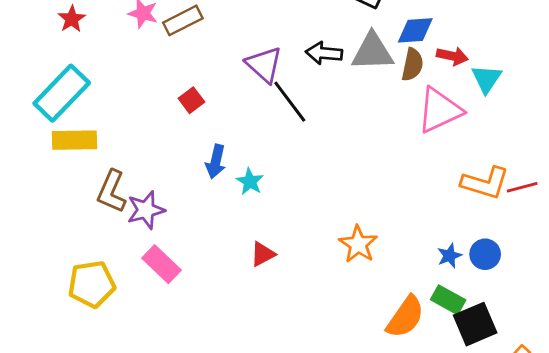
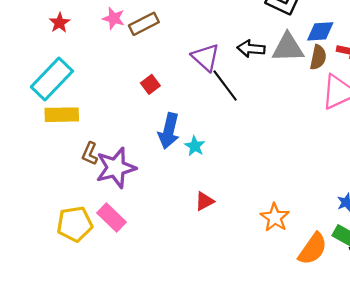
blue arrow: (216, 162) -> (169, 131), size x1.4
brown L-shape: (112, 191) -> (90, 154), size x0.7
purple star: (146, 210) -> (116, 168), size x1.4
orange star: (358, 244) -> (275, 217), moved
pink rectangle: (161, 264) -> (111, 217), moved

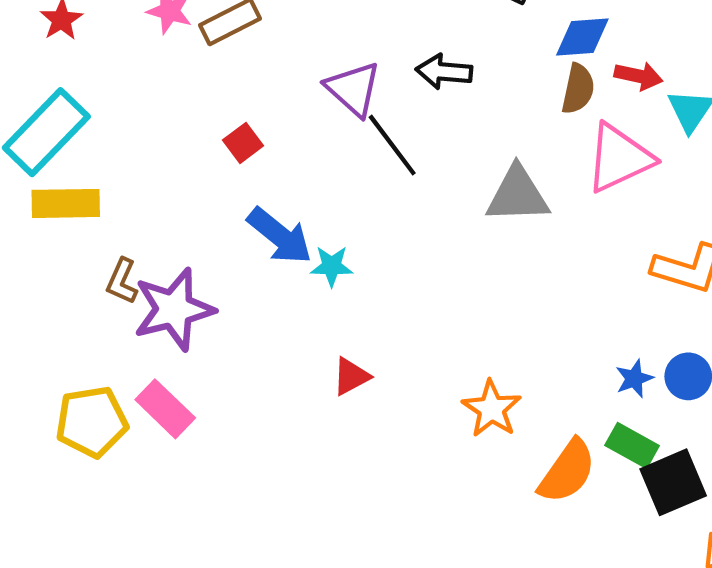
gray triangle: (288, 48) -> (518, 195), moved
blue arrow: (169, 131) -> (280, 236), turned -64
cyan star: (195, 146) -> (332, 266), turned -30

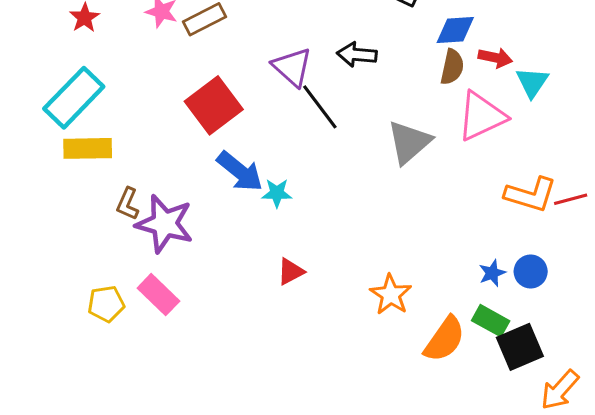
red square: (243, 143) -> (214, 105), size x2.0
gray triangle: (518, 195) -> (409, 142), turned -39
purple star: (174, 309) -> (165, 224), turned 30
yellow pentagon: (92, 422) -> (106, 304), size x0.7

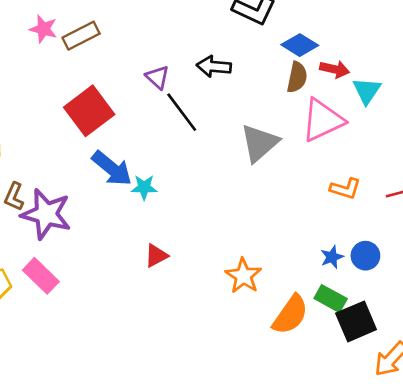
blue diamond: (455, 30) -> (300, 45), turned 36
purple triangle: (292, 67) -> (158, 77), size x0.7
orange L-shape: (531, 195) -> (345, 189), moved, size x0.7

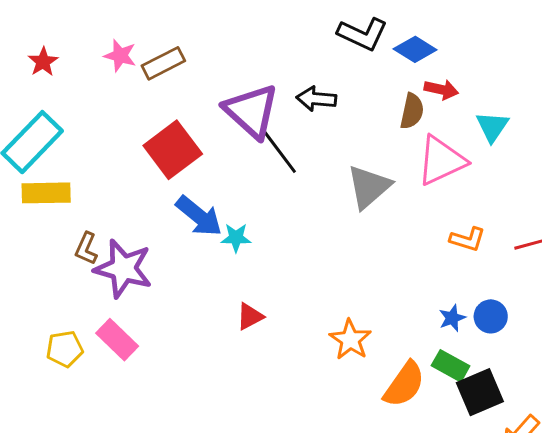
blue diamond: (300, 45) -> (415, 49), moved
red arrow: (335, 69) -> (441, 90), moved
purple triangle: (158, 77) -> (251, 111), size x2.0

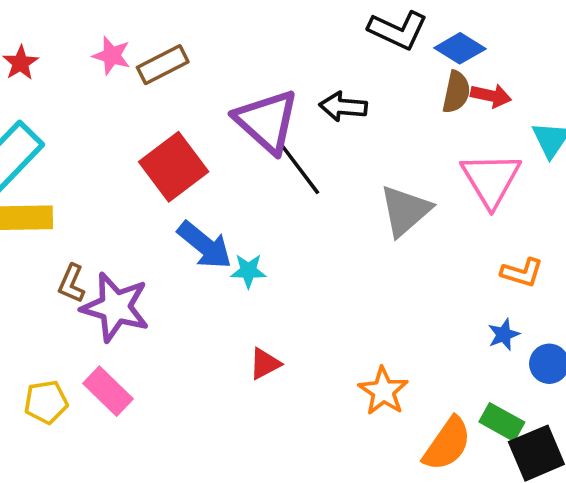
brown semicircle: (412, 111) -> (456, 92), moved
pink triangle: (441, 161) -> (491, 180), turned -36
blue star: (452, 318) -> (504, 335), moved

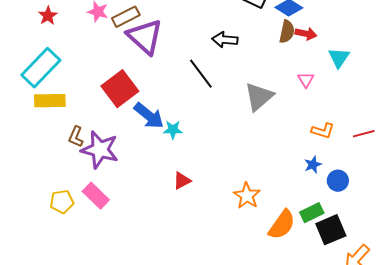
purple triangle: (267, 121) -> (145, 37), moved
red square: (174, 167) -> (120, 89), moved
pink triangle: (491, 180) -> (306, 80), size x0.5
green rectangle: (502, 422) -> (312, 213), turned -55

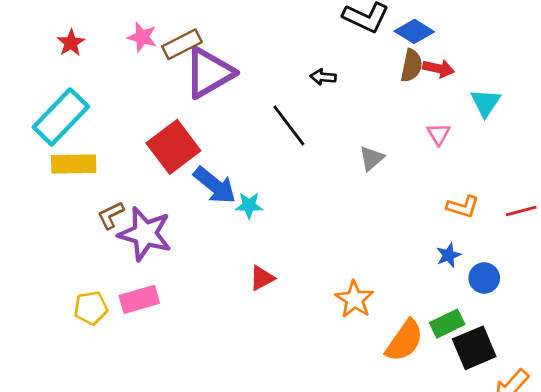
purple triangle: (145, 37) -> (209, 73), turned 48
black arrow: (225, 40) -> (323, 77), size x0.7
gray triangle: (259, 97) -> (372, 158), size x0.6
brown L-shape: (76, 137) -> (111, 215), turned 40
pink rectangle: (96, 196) -> (139, 299), turned -60

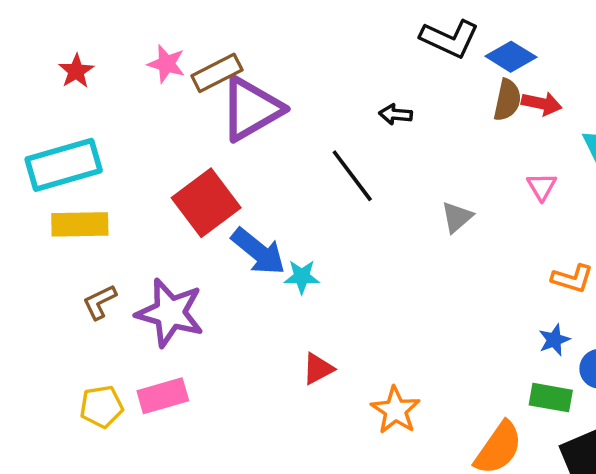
cyan rectangle: (61, 117) -> (64, 165), turned 30
brown L-shape: (111, 215) -> (100, 302), moved
orange star: (354, 299) -> (396, 410), moved
green rectangle: (447, 324) -> (551, 398), moved, turned 36

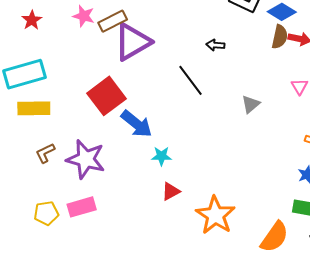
cyan star: (302, 277) -> (161, 156), moved
orange star: (396, 410) -> (215, 215), size x1.4

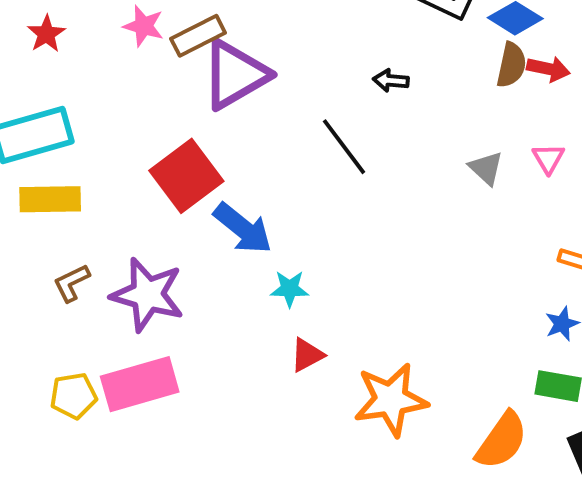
gray triangle: (251, 104) -> (486, 168), moved, turned -36
pink rectangle: (82, 207) -> (140, 384), size x1.4
orange star: (215, 215) -> (391, 400), turned 30

